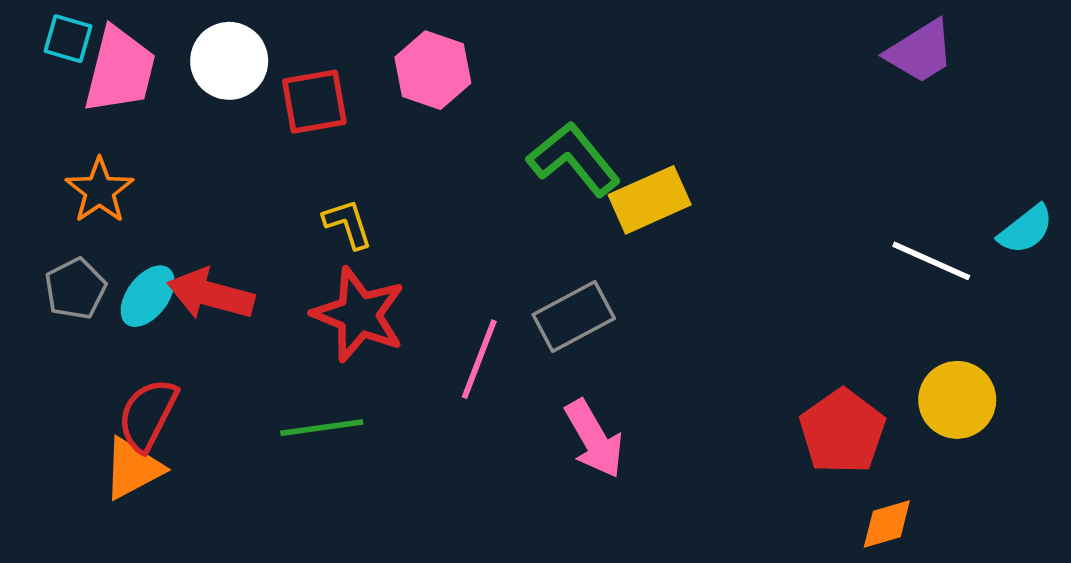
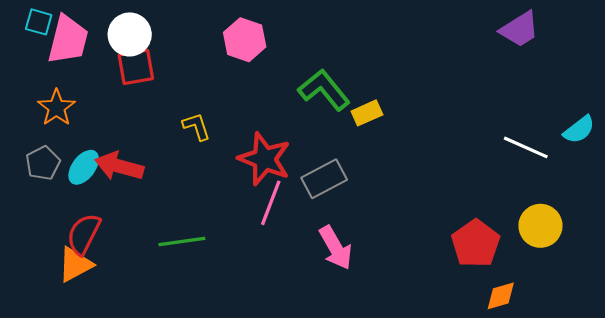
red square: (314, 102) -> (136, 67), moved
yellow rectangle: (650, 200) -> (367, 113), size x0.7
red star: (359, 315) -> (264, 159), moved

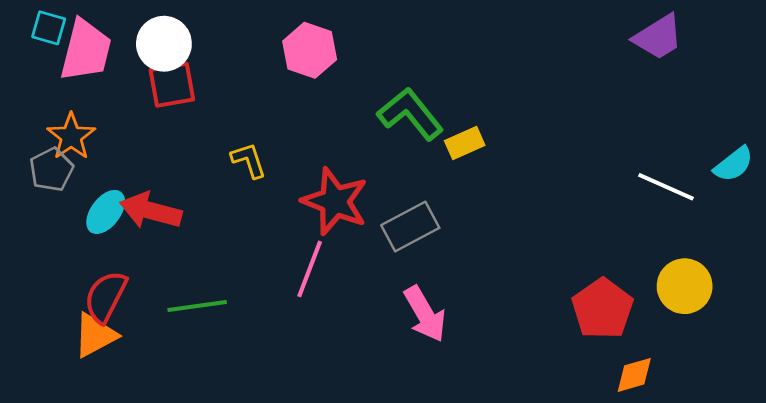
gray pentagon: (43, 163) -> (51, 170), moved
pink line: (271, 203) -> (310, 269), moved
green line: (182, 241) -> (197, 306), moved

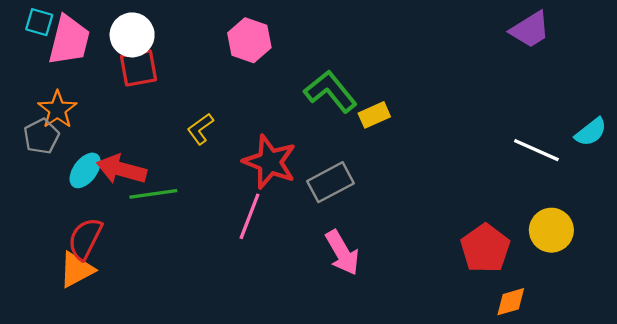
yellow L-shape: (249, 160) -> (200, 129), turned -108
green line: (197, 306) -> (153, 194), moved

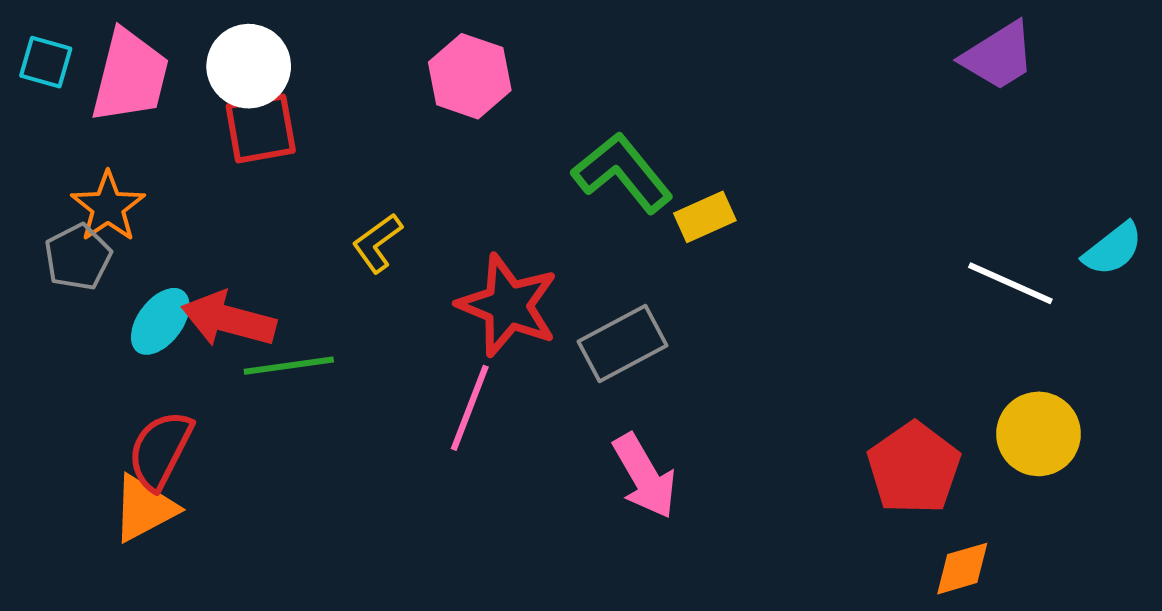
cyan square: (39, 22) -> (46, 62), moved

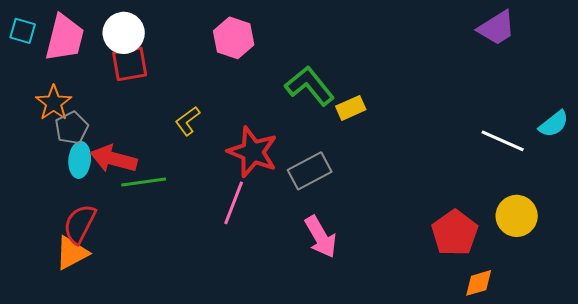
gray pentagon: (78, 257) -> (72, 128), moved
cyan ellipse: (160, 321) -> (80, 160), turned -32

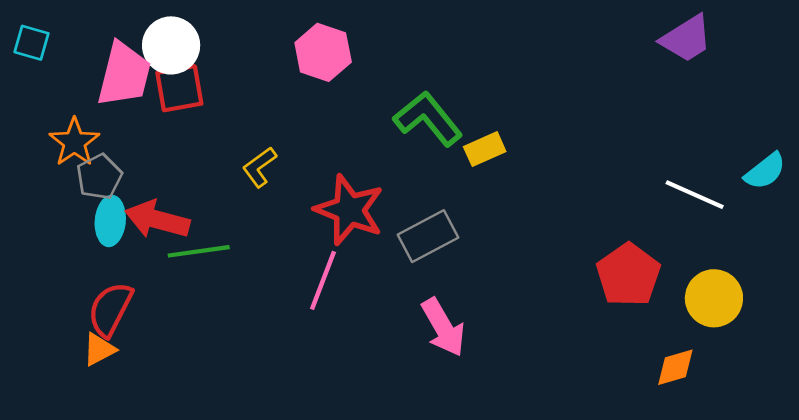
pink trapezoid: (65, 38) -> (124, 74), moved
red pentagon: (455, 233) -> (628, 275), moved
orange triangle: (72, 253) -> (99, 349), size x0.7
orange diamond: (479, 283) -> (675, 367), moved

